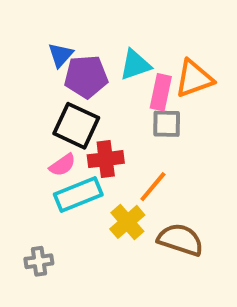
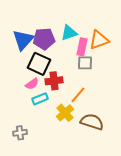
blue triangle: (61, 55) -> (23, 40), moved, size x1.6
cyan rectangle: (78, 194) -> (40, 99), size x0.7

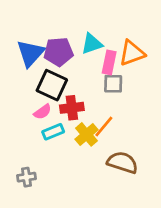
yellow cross: (65, 113) -> (87, 134), moved

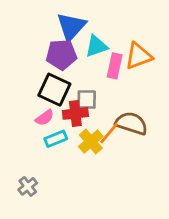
blue triangle: (30, 53) -> (71, 27), moved
gray square: (113, 84) -> (87, 99), moved
brown semicircle: (123, 162) -> (131, 123), moved
gray cross: (26, 177) -> (28, 186), turned -30

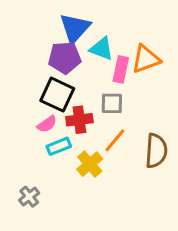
cyan triangle: (96, 46) -> (102, 49), turned 40
gray square: (87, 99) -> (112, 103), moved
brown semicircle: (131, 123) -> (156, 151), moved, turned 76
yellow cross: (91, 142) -> (90, 164), moved

